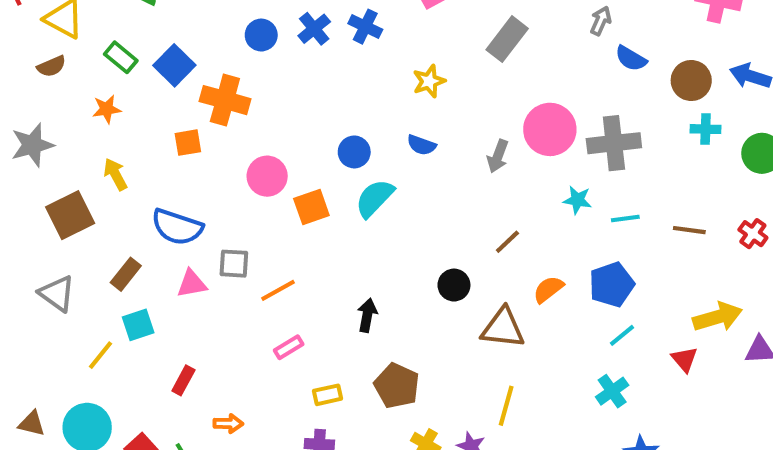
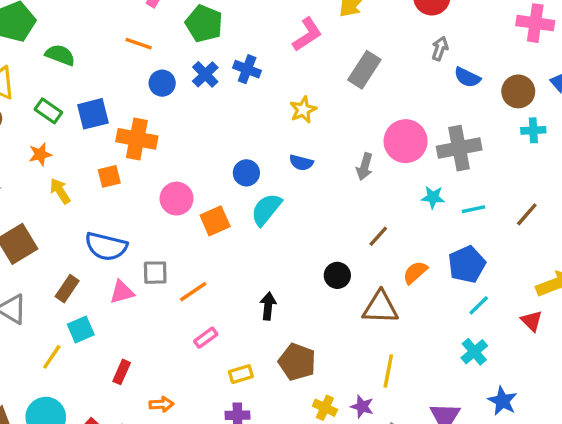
blue square: (174, 65) -> (93, 114), turned 36
yellow arrow: (115, 174) -> (60, 191), moved
brown line: (689, 230) -> (527, 214), turned -52

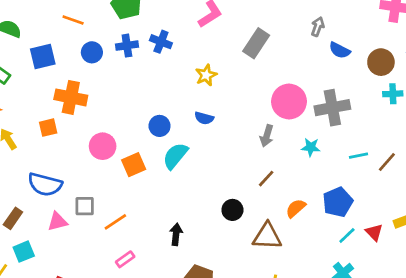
blue cross: (205, 74) -> (127, 46), turned 35
blue square: (93, 114) -> (43, 57), moved
gray arrow: (365, 167) -> (267, 136), moved
cyan line: (473, 209) -> (359, 156), moved
red triangle: (532, 321) -> (374, 232), moved

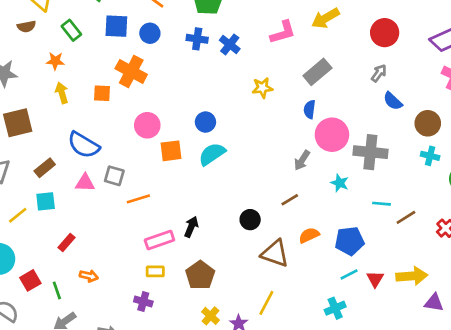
blue circle: (92, 52) -> (150, 33), moved
blue semicircle: (204, 118) -> (310, 109), moved, turned 66
pink rectangle: (125, 259) -> (159, 240), moved, size x1.5

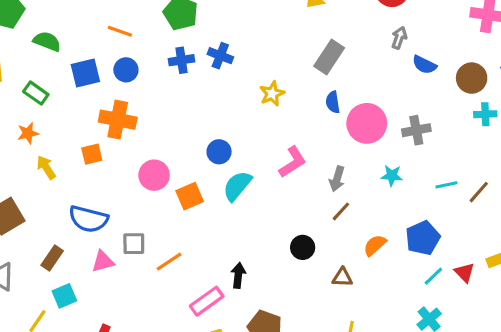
pink L-shape: (283, 32) -> (293, 162), moved
gray cross: (370, 152) -> (416, 130), size x0.7
gray arrow: (302, 160) -> (337, 179), moved
brown triangle: (275, 253) -> (342, 277), size x0.6

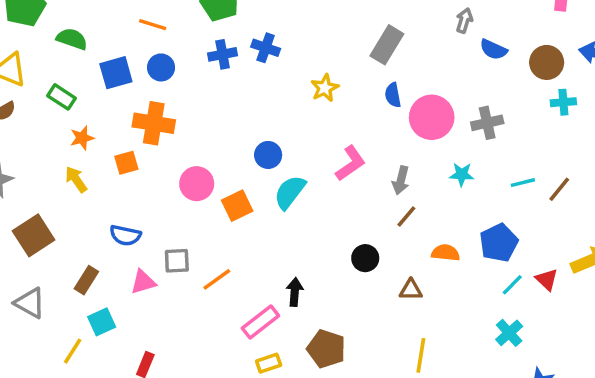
orange star: (28, 133) -> (82, 138), moved
blue semicircle: (88, 219) -> (125, 235), size x0.7
orange semicircle: (375, 245) -> (446, 253), turned 50

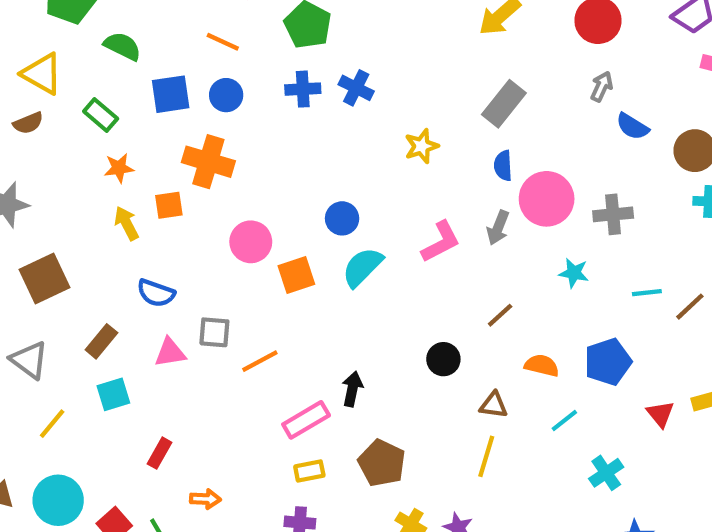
yellow arrow: (76, 179) -> (127, 223), moved
gray arrow: (401, 180) -> (498, 228), moved
cyan line: (512, 285) -> (564, 420), moved
yellow line: (73, 351) -> (52, 424), moved
yellow line: (421, 355) -> (486, 456), moved

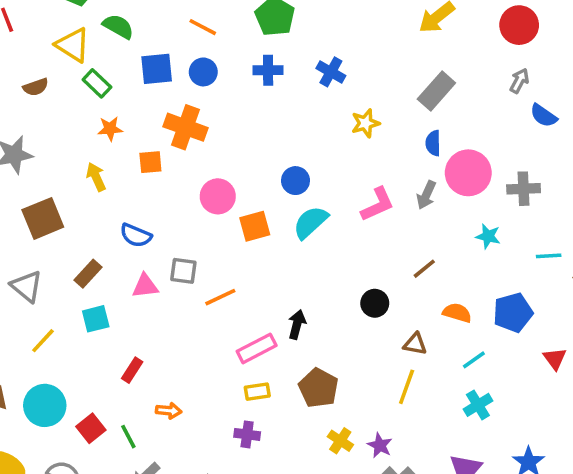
yellow triangle: (42, 74) -> (73, 45), moved
blue cross: (356, 88) -> (331, 72), moved
yellow arrow: (127, 223) -> (96, 177), moved
cyan cross: (606, 473) -> (478, 405), moved

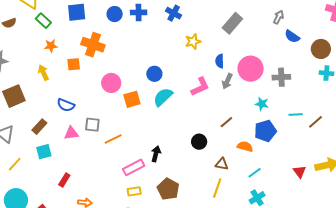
blue circle: (203, 72) -> (115, 14), moved
blue semicircle: (433, 143) -> (220, 61), moved
blue pentagon: (513, 312) -> (265, 131), moved

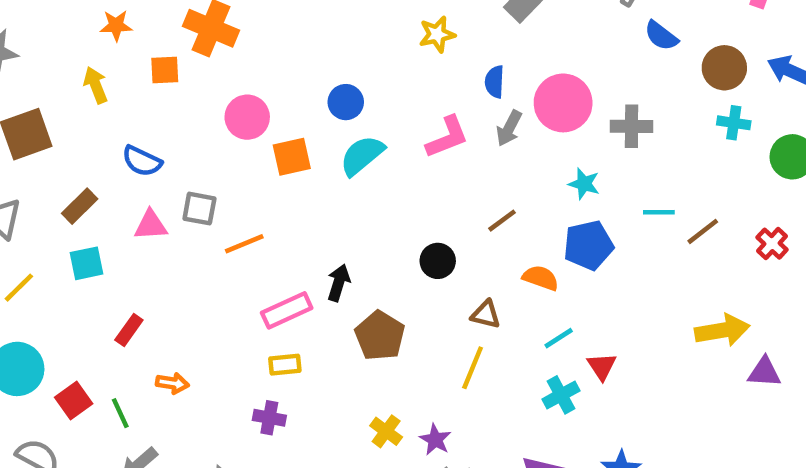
red triangle: (300, 172) -> (602, 366), moved
brown pentagon: (168, 189) -> (380, 336), moved

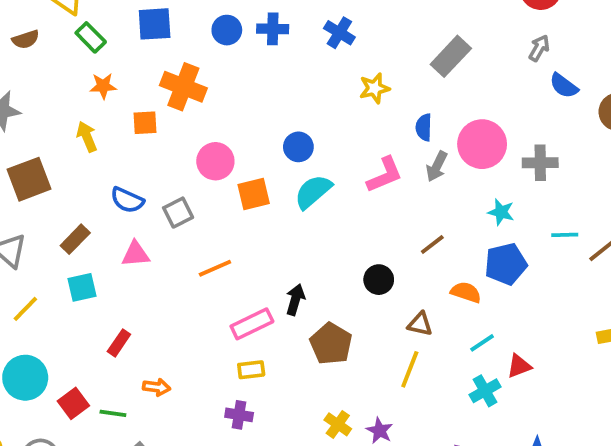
gray square: (199, 209) -> (178, 213), moved, turned -36
red triangle: (602, 366) -> (519, 366), turned 44
green line: (120, 413) -> (113, 413), turned -56

